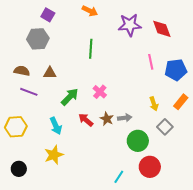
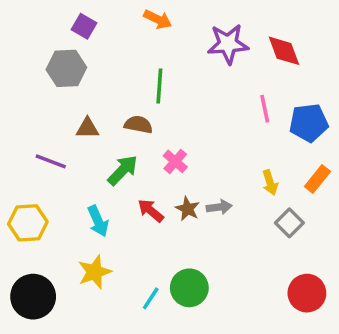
brown semicircle: (22, 71) -> (138, 125), moved
green circle: (138, 141) -> (189, 288), moved
red circle: (150, 167) -> (307, 293), moved
black circle: (19, 169) -> (33, 297), size x1.6
cyan line: (119, 177) -> (151, 298), moved

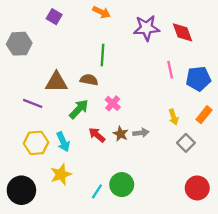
gray hexagon: (66, 68) -> (19, 44), moved
brown triangle: (87, 128) -> (56, 82), size x1.5
yellow hexagon: (28, 223) -> (36, 143), moved

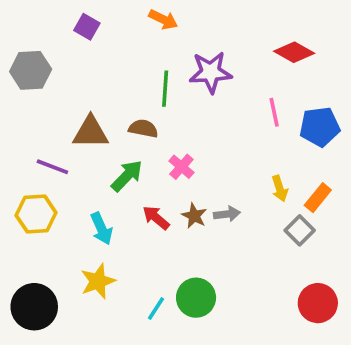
purple star: (147, 28) -> (211, 72), moved
red diamond: (183, 32) -> (294, 52), turned -40
orange rectangle: (204, 115) -> (318, 198), moved
yellow hexagon: (36, 143) -> (36, 214), moved

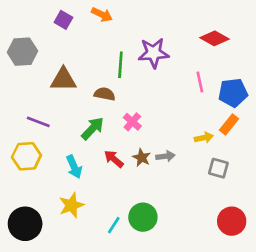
orange arrow: (163, 19) -> (102, 15), moved
brown triangle: (91, 132) -> (63, 79), moved
yellow arrow: (280, 189) -> (204, 138), turned -84
orange rectangle: (318, 198) -> (229, 124), moved
gray square: (300, 230) -> (218, 168), turned -30

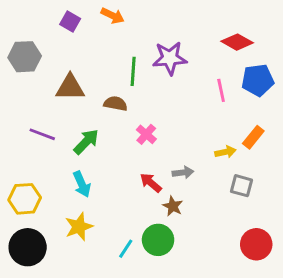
blue pentagon: (233, 93) -> (258, 80), moved
green arrow: (93, 128) -> (86, 142), moved
yellow hexagon: (26, 156) -> (25, 199), moved
brown star: (142, 158) -> (173, 206), moved
red arrow: (114, 159) -> (151, 183), moved

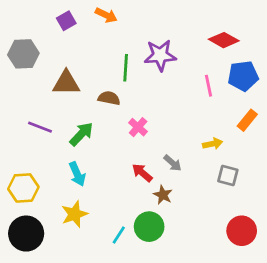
purple square: (70, 21) -> (66, 21), turned 30
orange rectangle: (253, 137) -> (247, 120), moved
gray arrow: (183, 172) -> (173, 163), turned 48

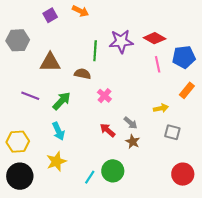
red diamond: (224, 40) -> (155, 38), moved
brown star: (163, 195) -> (133, 142), moved

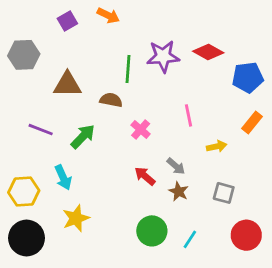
pink line: (158, 64) -> (189, 115), moved
cyan arrow: (58, 131) -> (63, 177), moved
gray square: (172, 132) -> (224, 193), moved
cyan line: (90, 177) -> (190, 239), moved

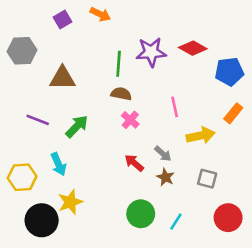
brown semicircle: (111, 100) -> (121, 94), moved
yellow arrow: (217, 146) -> (201, 136), size x1.5
black circle: (27, 238) -> (42, 220), moved

